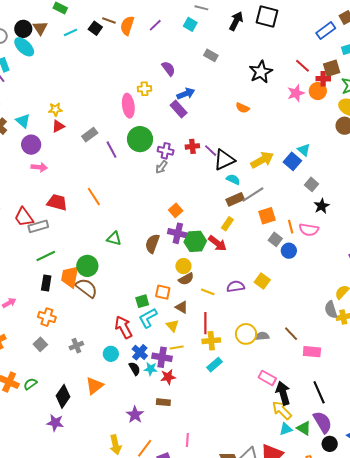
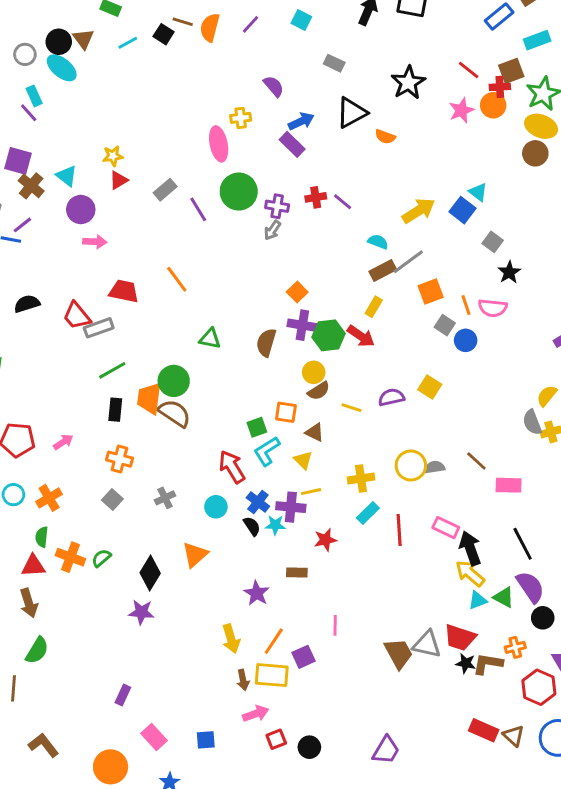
black triangle: (224, 160) -> (352, 113), moved
red line: (205, 323) -> (399, 530), moved
red star: (168, 377) -> (325, 540), moved

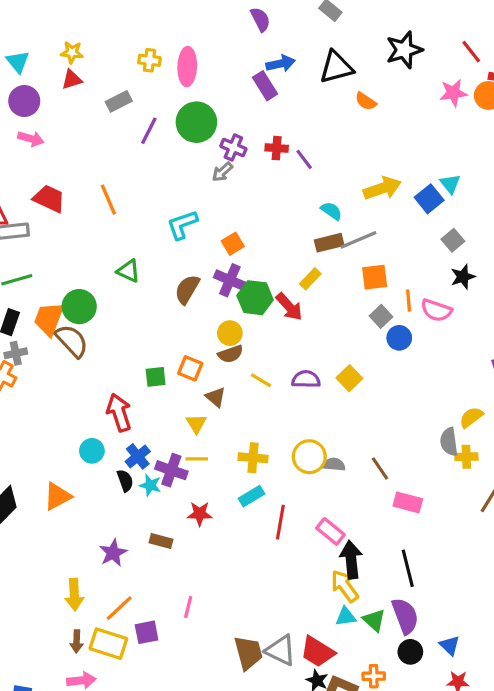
yellow cross: (241, 118) -> (150, 60), moved
purple line: (198, 209) -> (149, 131), turned 45
cyan L-shape: (267, 451) -> (182, 225), moved
gray cross: (165, 498) -> (16, 353), moved

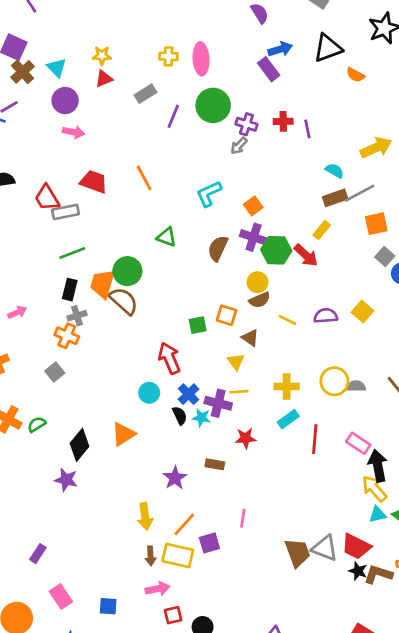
purple line: (304, 159) -> (307, 129), turned 30

